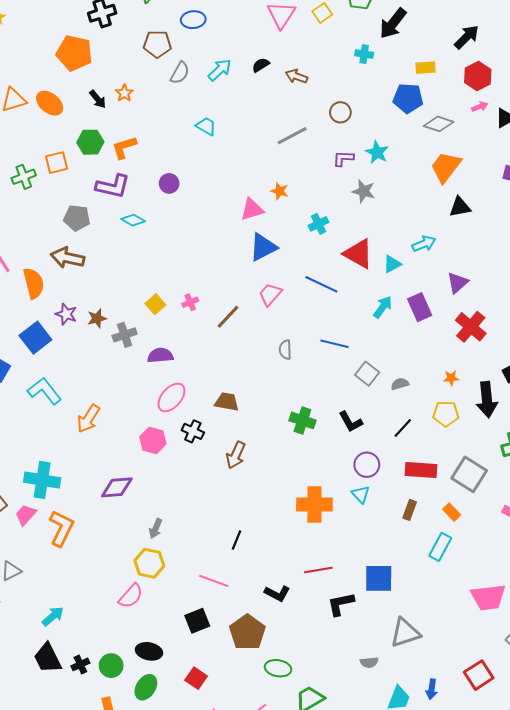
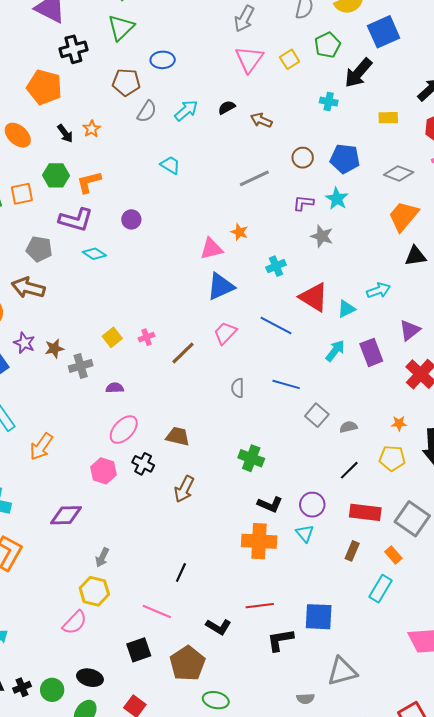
blue pentagon: (408, 98) -> (345, 159), moved
purple semicircle: (160, 355) -> (115, 388), size x0.7
black L-shape: (351, 422) -> (270, 504), moved, turned -40

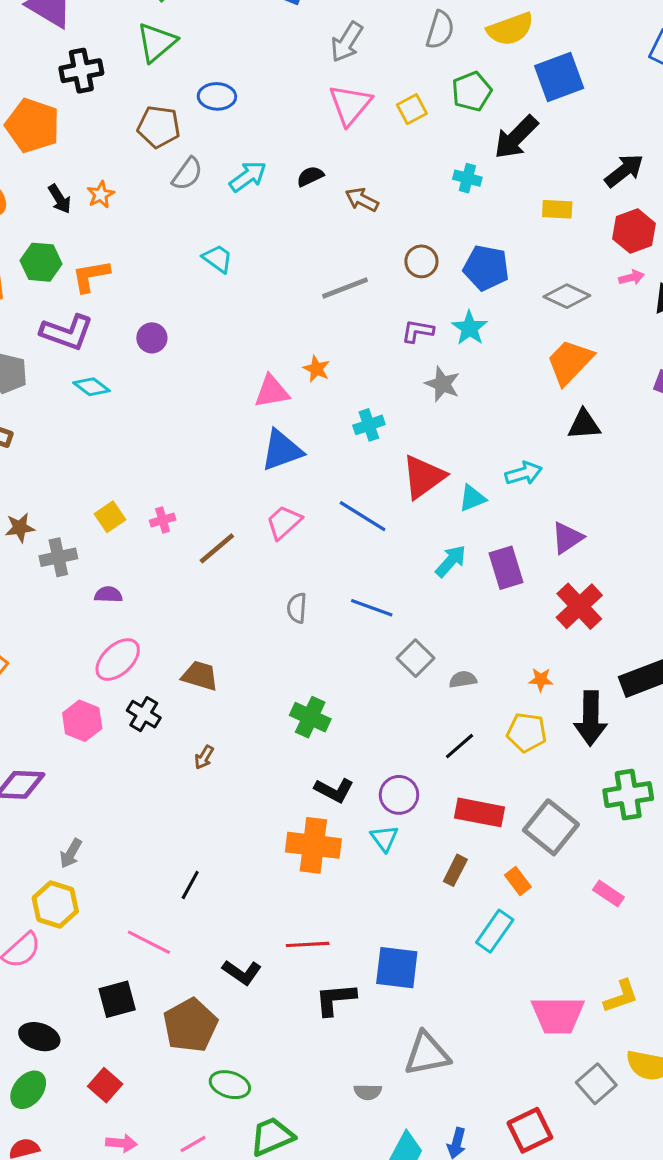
red triangle: (314, 297) -> (423, 477), turned 48
brown arrow: (184, 489) -> (204, 757), size x0.6

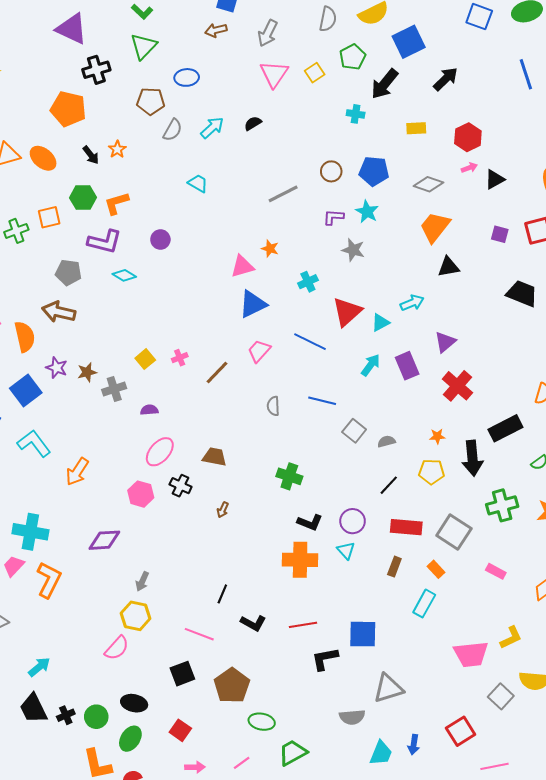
black arrow: (624, 171) -> (446, 79), moved
brown arrow: (362, 200) -> (216, 30), moved, turned -35
black L-shape: (242, 972) -> (253, 623), moved
gray semicircle: (368, 1092) -> (352, 717), size x1.4

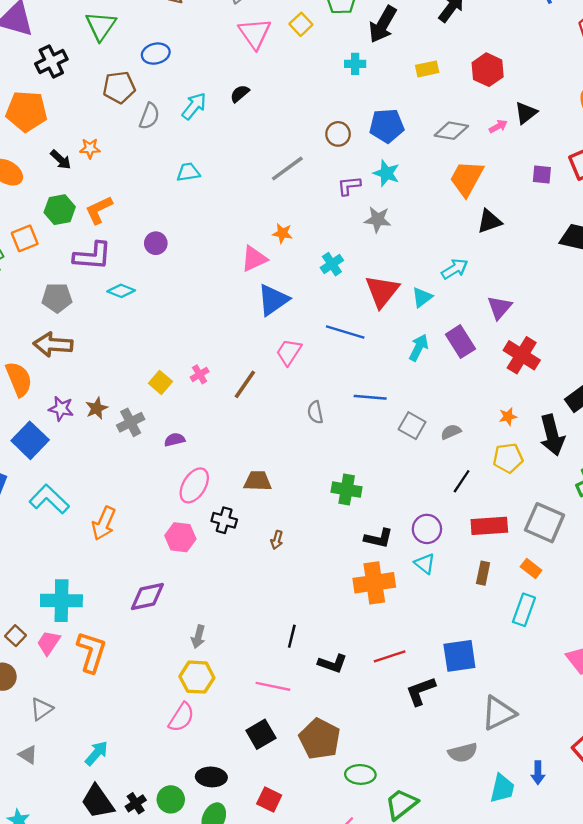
orange star: (117, 149) -> (90, 148), turned -30
pink arrow: (469, 168) -> (498, 126), moved
cyan trapezoid: (198, 183) -> (188, 172), turned -30

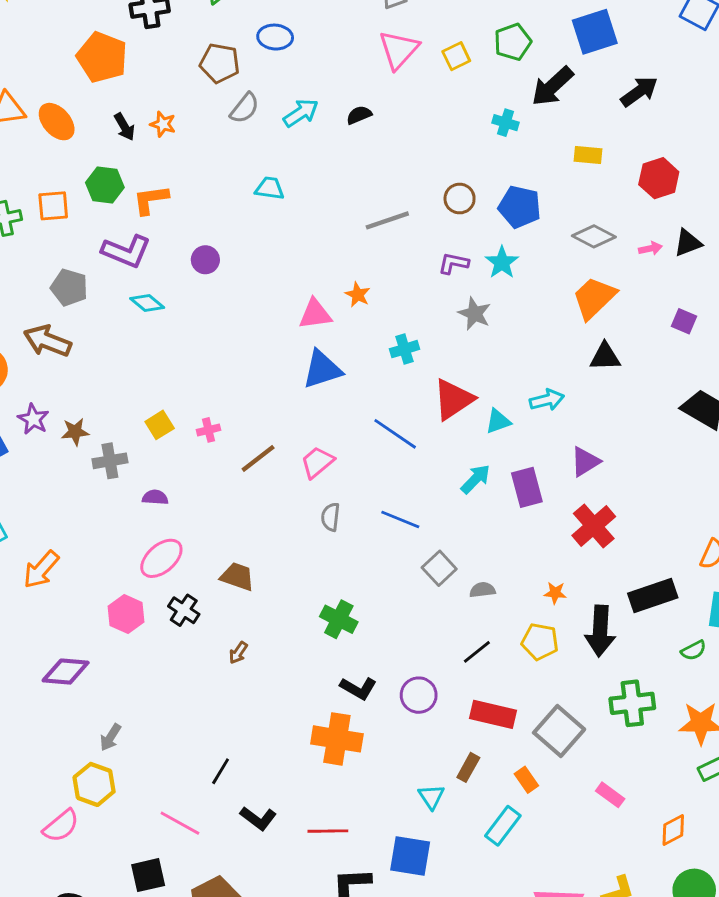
pink trapezoid: (289, 352) -> (317, 462), moved
cyan triangle: (425, 564) -> (431, 797), moved

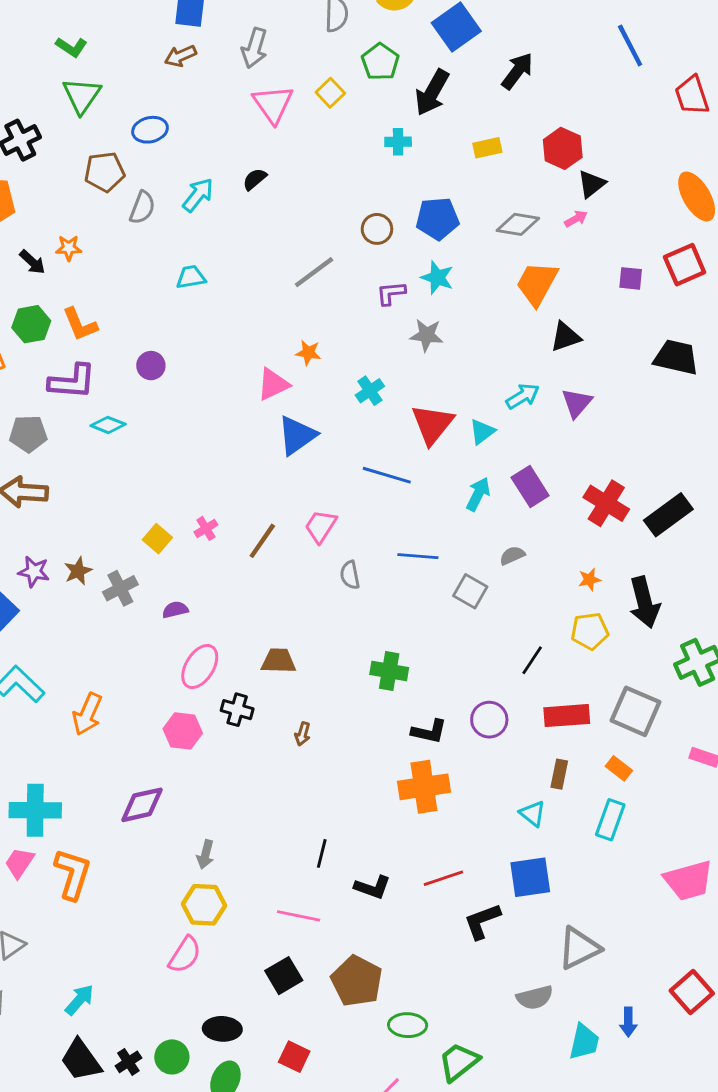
orange L-shape: (151, 200) -> (80, 324), turned -87
black triangle: (688, 243) -> (592, 184), moved
purple triangle: (585, 462) -> (577, 403), moved
gray semicircle: (482, 590) -> (512, 555), moved
black rectangle: (653, 595) -> (668, 515), moved

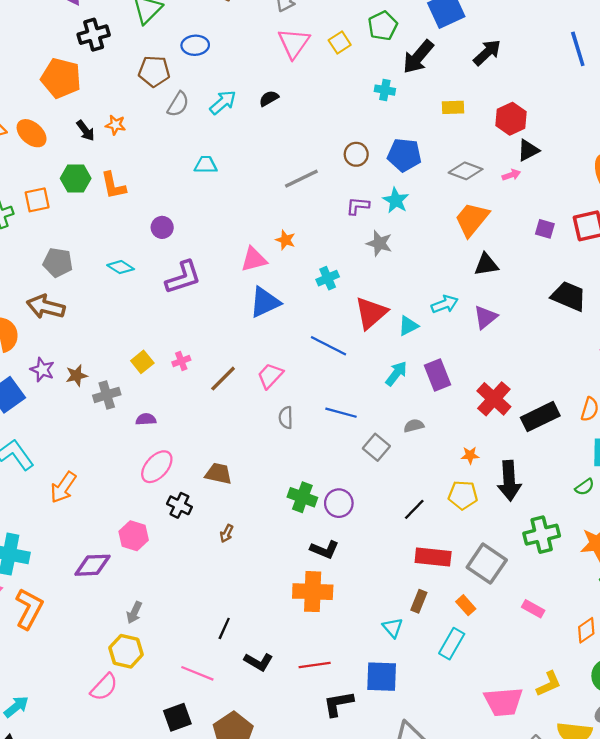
purple L-shape: (72, 382) -> (183, 277), moved, turned -33
purple circle: (489, 720) -> (339, 503), moved
pink hexagon: (183, 731) -> (134, 536), moved

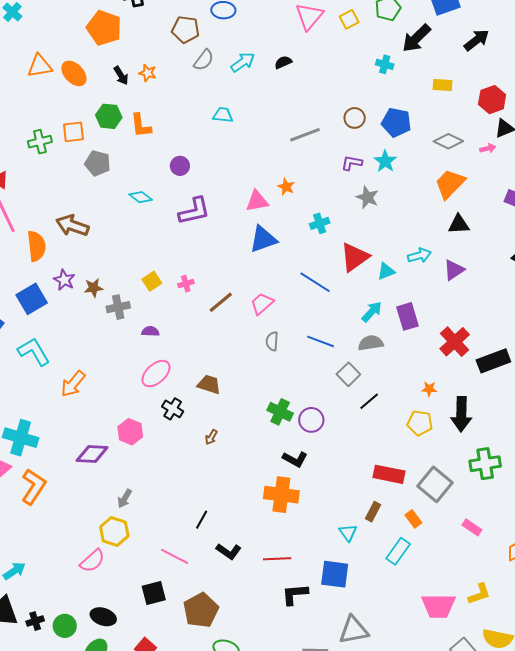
gray pentagon: (58, 263) -> (98, 163), moved
gray semicircle: (414, 426) -> (371, 343), moved, size x1.4
black line: (414, 509) -> (369, 401), moved

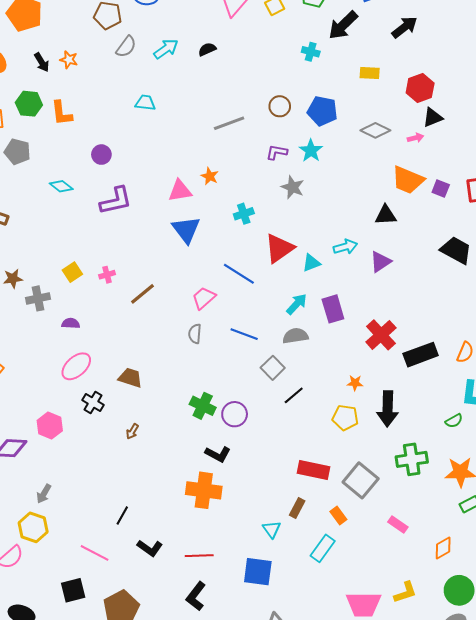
orange trapezoid: (450, 184) -> (408, 180), moved, turned -112
blue triangle: (263, 239) -> (186, 230), turned -48
pink trapezoid: (262, 304) -> (204, 298), moved
black L-shape: (295, 594) -> (196, 596), moved, turned -48

